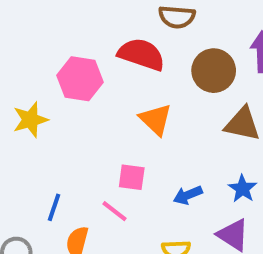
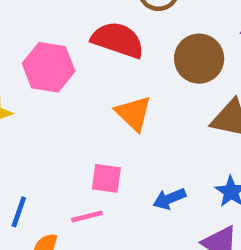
pink line: (114, 211) -> (87, 216), turned -52

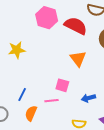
pink hexagon: (49, 67) -> (47, 18), moved

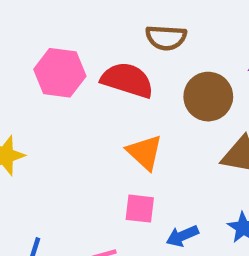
pink square: (62, 85) -> (140, 209), moved

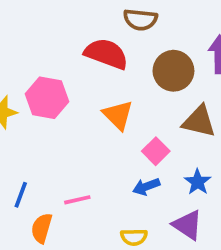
pink hexagon: (60, 73) -> (47, 98), moved
pink square: (140, 209) -> (156, 151), moved, turned 36

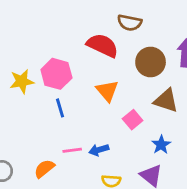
blue arrow: (146, 187) -> (99, 150), moved
blue line: (21, 195) -> (60, 108), moved, turned -42
orange semicircle: (42, 228) -> (44, 169), turned 30

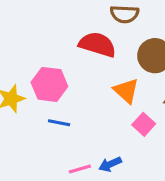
orange triangle: (107, 91) -> (126, 91), moved
blue line: (60, 108) -> (59, 123), turned -54

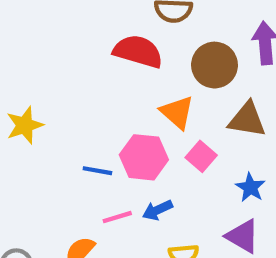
pink hexagon: (49, 84) -> (144, 157), moved
blue line: (59, 123) -> (97, 171), moved

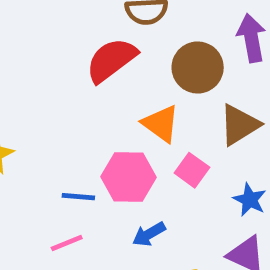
red semicircle: (138, 51) -> (111, 60), turned -48
brown triangle: (247, 120) -> (239, 125), turned -36
pink line: (117, 217) -> (67, 243), moved

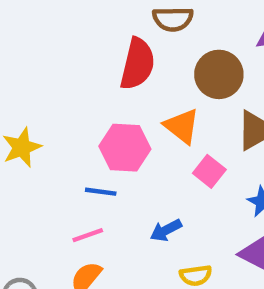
red semicircle: (111, 60) -> (138, 64), turned 138
pink hexagon: (129, 177) -> (125, 148), moved

